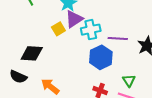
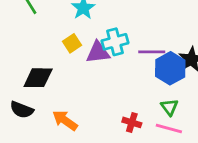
purple triangle: (74, 19) -> (98, 52), moved, turned 30
blue hexagon: (101, 57) -> (170, 68), moved

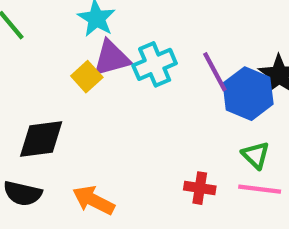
purple triangle: (98, 52) -> (111, 58), moved
purple line: (152, 52) -> (215, 72), turned 70

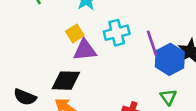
purple triangle: (111, 58) -> (85, 50), moved
black diamond: (41, 139) -> (66, 81), moved

